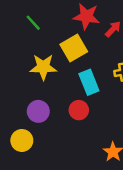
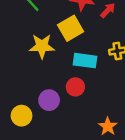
cyan rectangle: (89, 82) -> (85, 61), turned -60
purple circle: (38, 111) -> (49, 100), moved

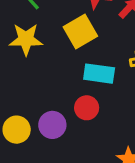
yellow star: (42, 46) -> (26, 39), moved
yellow circle: (22, 116) -> (17, 130), moved

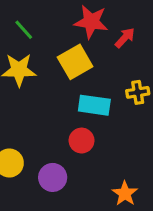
purple circle: (52, 125) -> (53, 177), moved

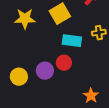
purple circle: (53, 177) -> (45, 71), moved

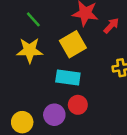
cyan rectangle: (72, 41) -> (68, 78), moved

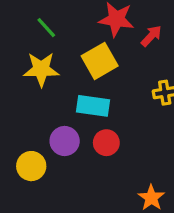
purple circle: (54, 115) -> (65, 141), moved

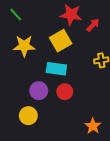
green line: (46, 28) -> (16, 15), moved
yellow circle: (31, 166) -> (28, 116), moved

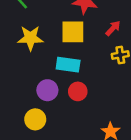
red arrow: (93, 25) -> (113, 28), moved
yellow square: (61, 41) -> (73, 32), turned 30

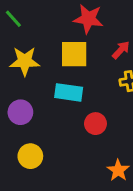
purple circle: (47, 90) -> (20, 112), moved
red circle: (78, 91) -> (95, 124), moved

